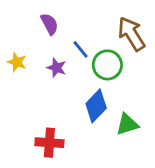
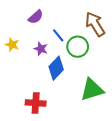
purple semicircle: (49, 24) -> (36, 17), turned 77
blue diamond: (96, 106) -> (56, 68), moved
green triangle: (127, 124) -> (92, 90), size x1.4

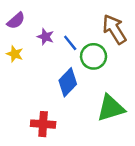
purple semicircle: (36, 17) -> (16, 21), moved
purple star: (41, 49) -> (46, 37), moved

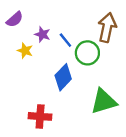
brown arrow: (114, 29) -> (107, 27), turned 44
yellow star: (15, 54) -> (25, 51), moved

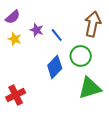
yellow star: (25, 51) -> (15, 39), moved
green circle: (87, 53) -> (81, 56), moved
red cross: (40, 116) -> (16, 95), moved, turned -30

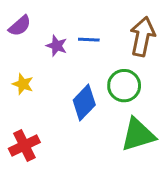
blue line: (57, 35) -> (89, 40), moved, turned -48
yellow star: (15, 39) -> (23, 84), moved

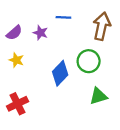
purple semicircle: (20, 26) -> (14, 33), moved
blue line: (89, 40) -> (63, 17), moved
green triangle: (138, 135) -> (98, 96), size x0.7

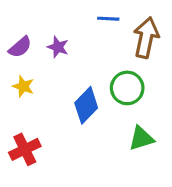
blue line: (63, 17) -> (108, 19), moved

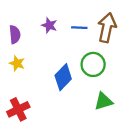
blue line: (108, 19) -> (79, 28), moved
purple semicircle: (20, 47) -> (15, 35), turned -54
purple star: (58, 47) -> (49, 25), moved

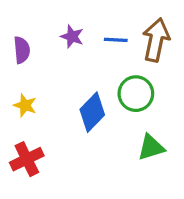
yellow star: (17, 63) -> (25, 105), moved

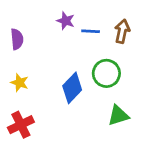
purple star: (72, 37) -> (66, 21), moved
brown arrow: (156, 40) -> (122, 31), size x0.7

